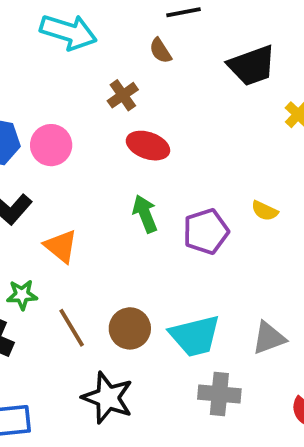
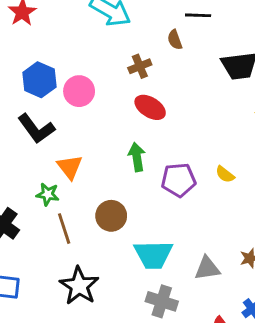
green star: (22, 295) -> (48, 194), moved
brown circle: (130, 328) -> (111, 216), moved

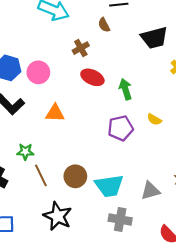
green arrow: (137, 157) -> (125, 89), moved
orange triangle: (70, 167) -> (55, 113), moved, turned -42
brown circle: (111, 216) -> (75, 176), moved

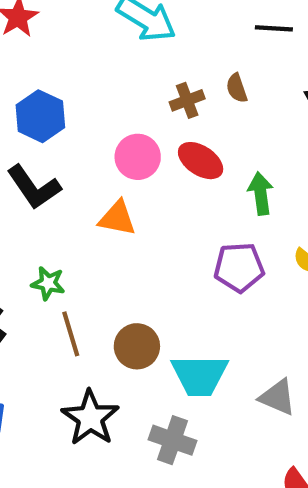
brown semicircle: (104, 25) -> (237, 88), moved
pink circle: (38, 72) -> (138, 157), moved
gray triangle: (150, 191) -> (278, 397), turned 30
gray cross: (120, 220) -> (172, 440), moved

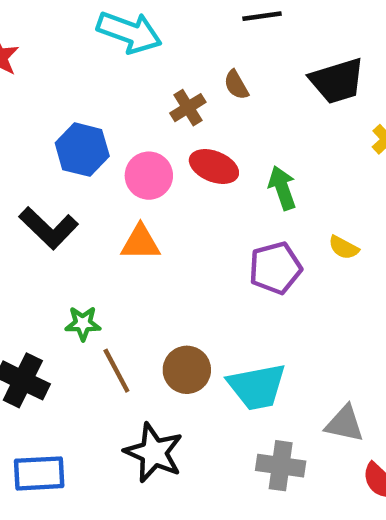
blue hexagon: (40, 116) -> (82, 150), moved
gray triangle: (278, 397) -> (344, 424), moved
gray cross: (172, 440) -> (281, 466), moved

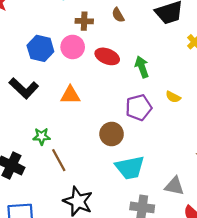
brown cross: (188, 108) -> (84, 21), moved, turned 35
pink circle: (149, 176) -> (73, 47), moved
brown circle: (187, 370) -> (112, 134), moved

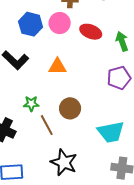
brown circle: (112, 134) -> (70, 108), moved

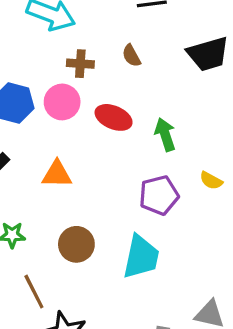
brown line: (47, 125) -> (34, 292), moved
cyan trapezoid: (111, 132) -> (141, 257), moved, turned -68

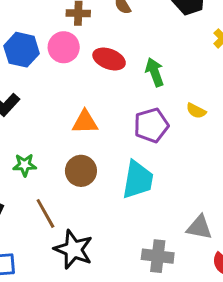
orange triangle: (57, 174) -> (85, 122), moved

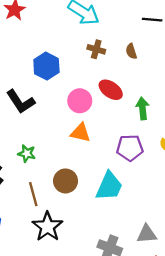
pink circle: (64, 47) -> (80, 101), moved
brown circle: (81, 171) -> (66, 181), moved
gray triangle: (199, 227) -> (147, 234), turned -30

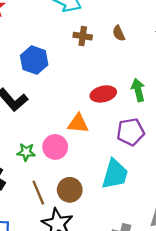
red ellipse: (111, 90) -> (103, 94), moved, turned -40
pink circle: (80, 101) -> (55, 147), moved
brown circle: (66, 181) -> (70, 190), moved

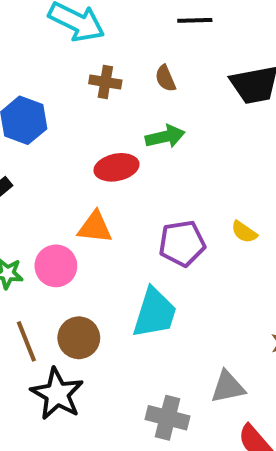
green arrow: (138, 90) -> (165, 137), moved, turned 90
red ellipse: (103, 94) -> (117, 167), moved

